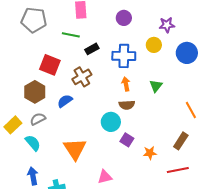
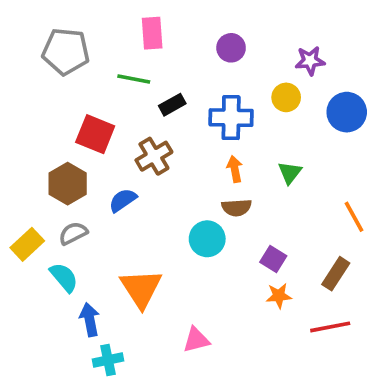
purple square: (127, 140) -> (273, 259), moved
blue arrow: (33, 176) -> (90, 320), moved

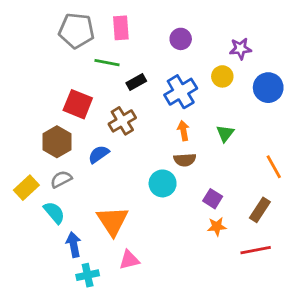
gray pentagon: (66, 51) -> (76, 31), moved
blue cross: (231, 118) -> (181, 92), turned -32
pink triangle: (196, 340) -> (129, 260), moved

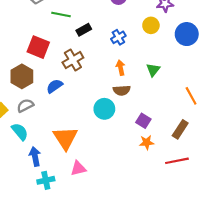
blue cross: (181, 92) -> (118, 37), size x0.6

